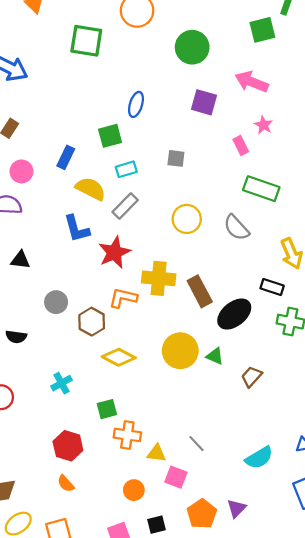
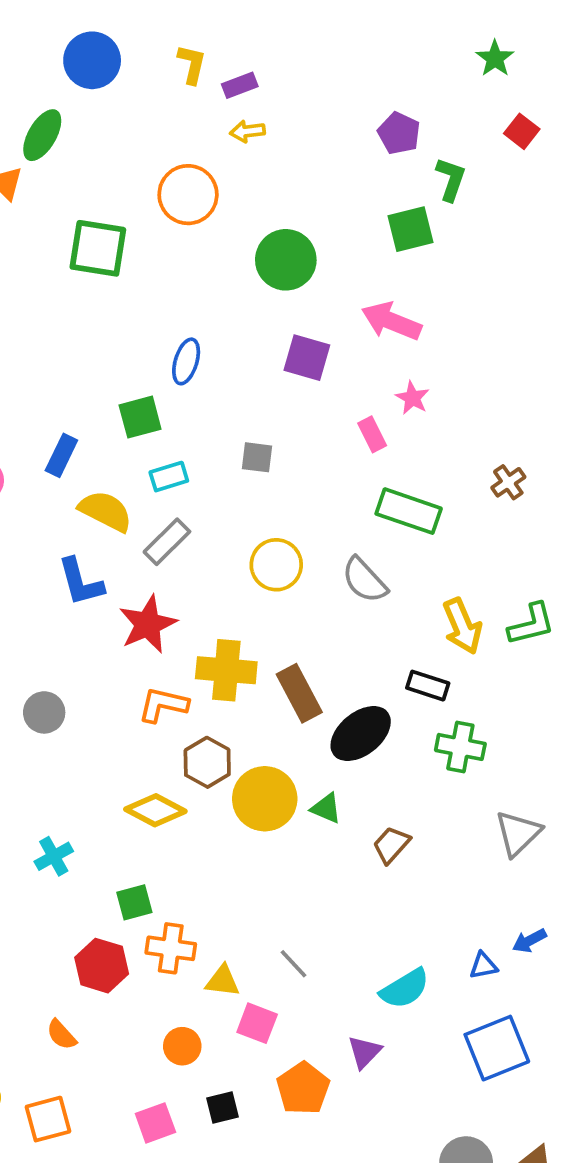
brown hexagon: (92, 322) -> (207, 762), moved
red hexagon: (68, 446) -> (102, 966), moved
purple triangle: (236, 508) -> (364, 1052), moved

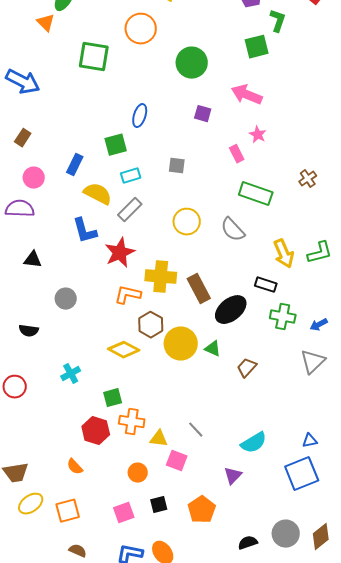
purple square: (307, 358) -> (203, 114), size x0.7
blue arrow: (529, 941) -> (319, 325), moved
blue triangle: (483, 966) -> (310, 441), moved
orange pentagon: (303, 1088) -> (202, 510), moved

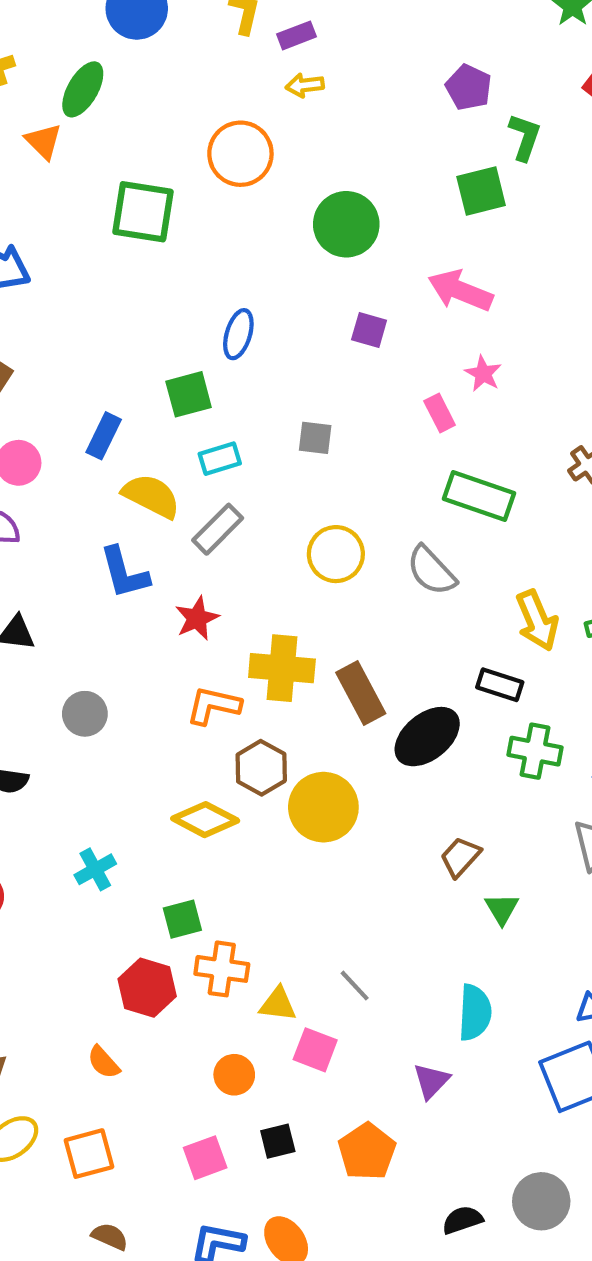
red star: (120, 253) -> (197, 618), size x0.7
green triangle: (213, 349) -> (502, 909), moved, turned 36
cyan semicircle: (254, 443) -> (475, 1013), turned -56

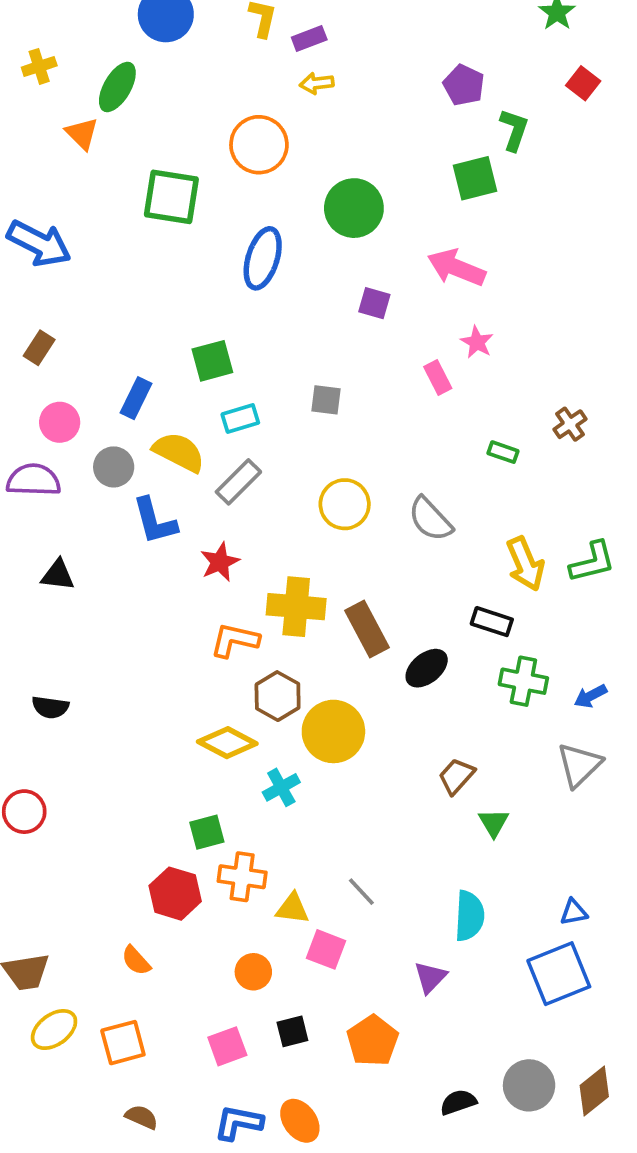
blue ellipse: (238, 334) -> (263, 258), moved, size x1.4
green rectangle: (479, 496) -> (503, 452), moved, size x0.5
gray circle: (85, 714) -> (114, 467), moved
black ellipse: (427, 737) -> (427, 668), size x0.7
cyan cross: (95, 869) -> (281, 787), moved

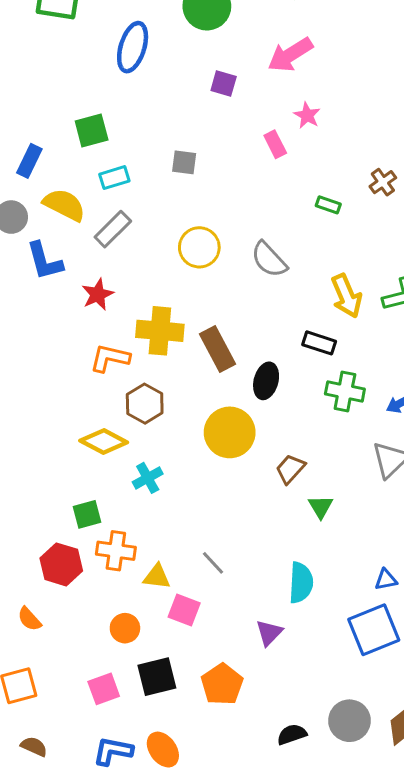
pink arrow: (456, 268) -> (290, 55), turned -54
black ellipse: (427, 668) -> (266, 381), turned -36
yellow circle: (333, 731) -> (230, 432), moved
black square: (292, 1031) -> (157, 677), size x1.5

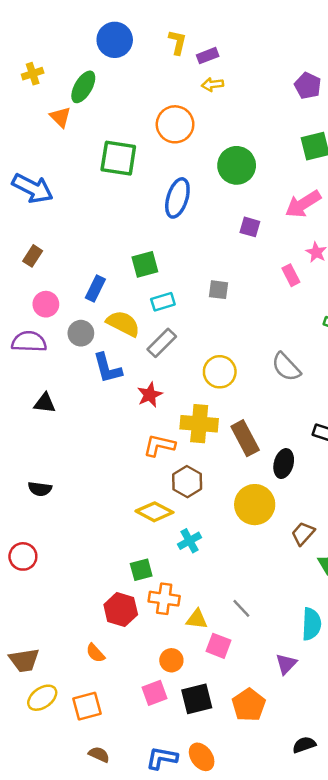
yellow circle: (199, 247) -> (220, 372), moved
pink square: (104, 689) -> (155, 693), moved

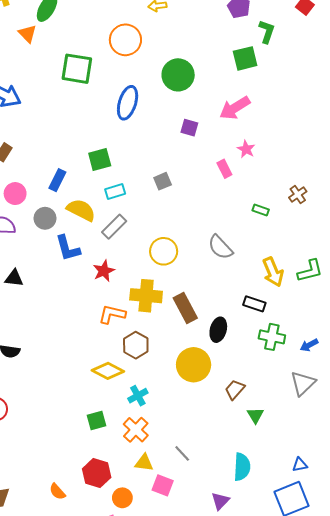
gray square: (218, 290) -> (163, 181), turned -30
orange cross: (164, 599) -> (136, 430), moved, turned 35
red hexagon: (121, 610) -> (97, 473), moved

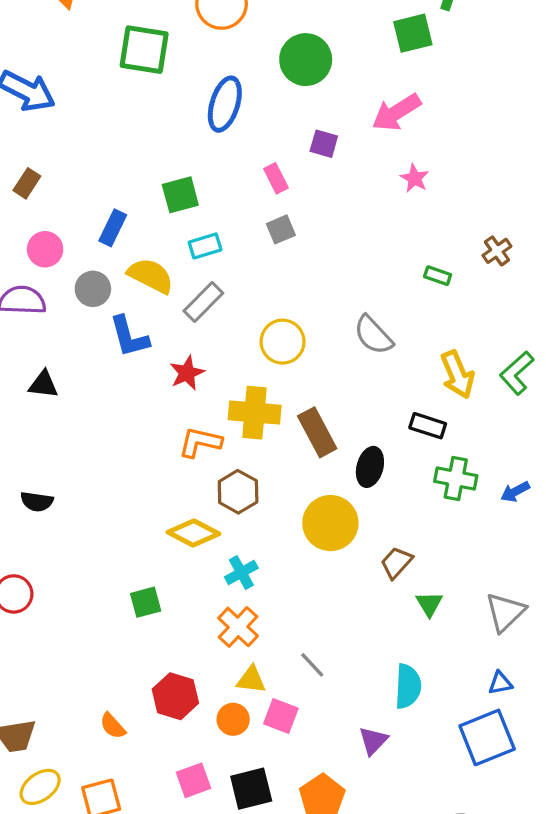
pink rectangle: (224, 169) -> (276, 178), moved
green L-shape: (310, 271) -> (517, 373), turned 152
gray triangle: (303, 383) -> (505, 612), moved
green square: (97, 420) -> (146, 602), moved
orange circle: (122, 498) -> (233, 719), moved

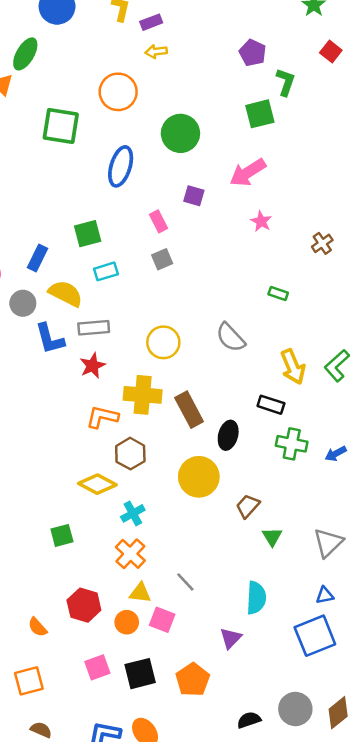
brown cross: (497, 251) -> (322, 243), moved
gray rectangle: (203, 302) -> (94, 328), moved, turned 40

